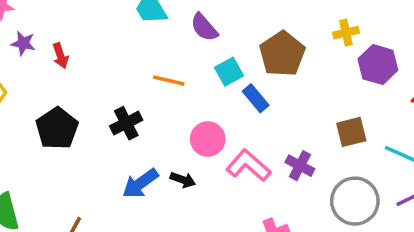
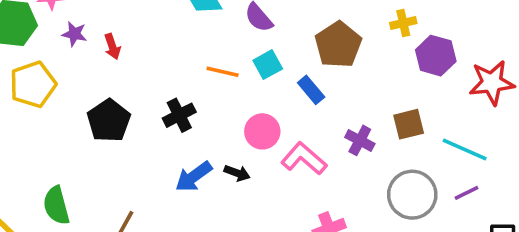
cyan square: (229, 72) -> (268, 65), moved
purple cross: (300, 166) -> (360, 140), moved

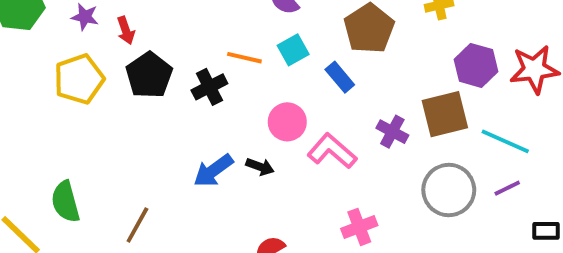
purple hexagon: (436, 56) -> (476, 65), moved
yellow pentagon: (33, 84) -> (79, 79), moved
black cross: (179, 115) -> (209, 87), moved
black pentagon: (109, 121) -> (149, 75), moved
brown square: (409, 124) -> (445, 114), size x1.4

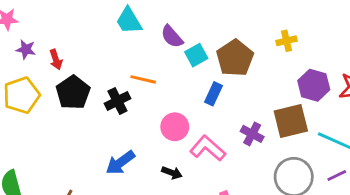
cyan square: (293, 50) -> (196, 55), moved
blue rectangle: (340, 77) -> (213, 94), turned 65
black arrow: (260, 167) -> (172, 173), moved

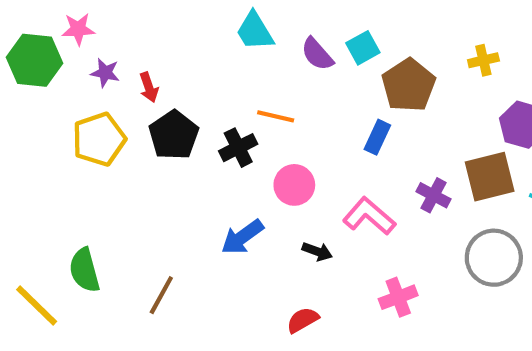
cyan square: (196, 55) -> (363, 48), moved
pink circle: (175, 127) -> (294, 185), moved

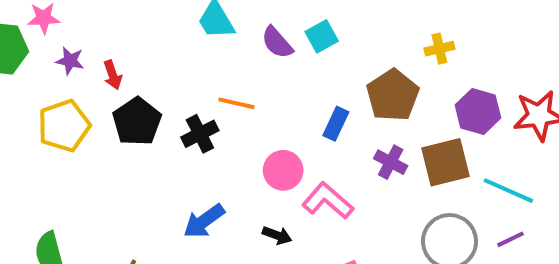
brown pentagon: (409, 85) -> (393, 95), moved
pink circle: (294, 185) -> (283, 170), moved
purple cross: (434, 195) -> (391, 162), moved

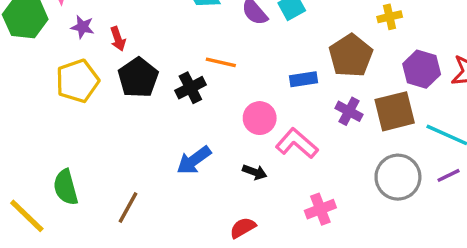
blue rectangle: (336, 124) -> (303, 79), turned 56

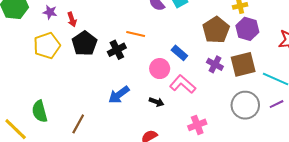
purple hexagon: (422, 69) -> (247, 29), moved
blue rectangle: (303, 79) -> (179, 53), moved, turned 49

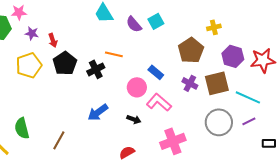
purple hexagon: (247, 29) -> (233, 56), moved
pink cross: (197, 125) -> (173, 141), size x1.4

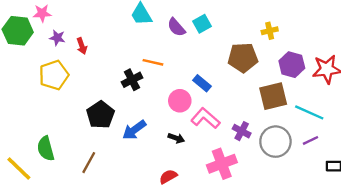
brown pentagon: (191, 50) -> (243, 58), turned 30
black pentagon: (65, 63) -> (100, 115), moved
purple cross: (190, 83) -> (242, 131), moved

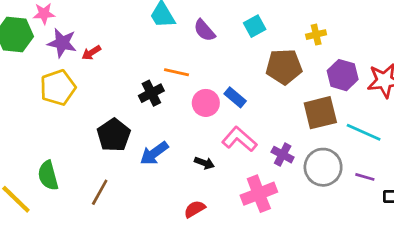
cyan square: (202, 24) -> (255, 26), moved
purple star: (57, 38) -> (62, 43), size x1.5
red arrow: (82, 46) -> (91, 53), turned 77
pink circle: (180, 101) -> (206, 103), moved
purple line: (310, 140) -> (365, 177), moved, turned 42

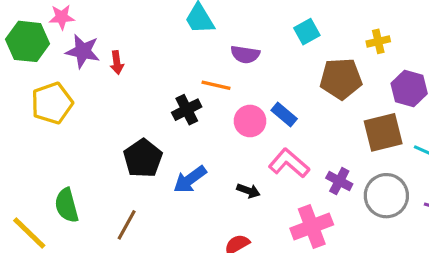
purple semicircle: (204, 30) -> (245, 54), moved, turned -40
red arrow: (91, 53) -> (117, 63), turned -66
yellow pentagon: (58, 88) -> (52, 103), moved

